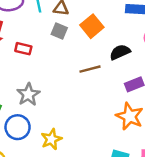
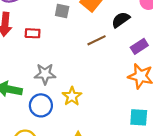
gray star: (28, 94) -> (45, 74), turned -30
yellow star: (51, 139) -> (72, 96), moved

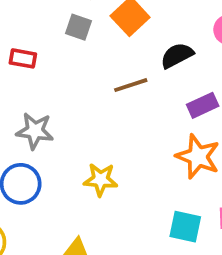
yellow star: (72, 96) -> (101, 180), moved, turned 30

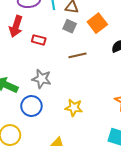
brown line: (131, 85) -> (78, 55), moved

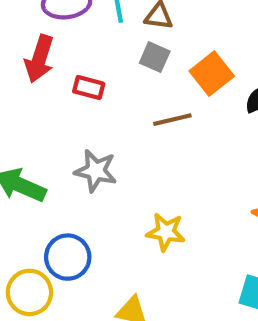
orange square: (97, 23) -> (212, 74), moved
blue circle: (31, 106) -> (68, 257), moved

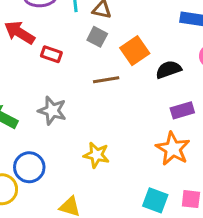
red arrow: (39, 59) -> (20, 33), turned 100

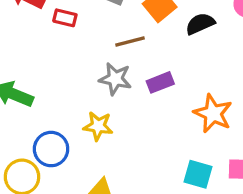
purple rectangle: (182, 110) -> (160, 82), moved
gray star: (52, 111) -> (115, 79), moved
yellow star: (96, 155) -> (98, 126), moved

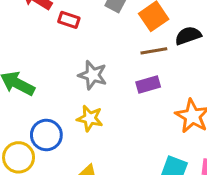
brown line: (130, 42) -> (154, 51), moved
gray star: (115, 79) -> (93, 75), moved

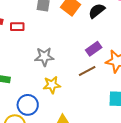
brown line: (154, 51) -> (87, 71), moved
purple rectangle: (148, 85) -> (94, 49), moved

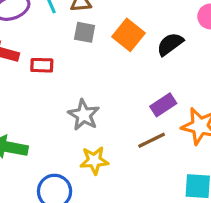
gray star: (44, 57) -> (84, 115), turned 30

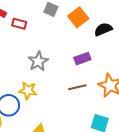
purple rectangle: (163, 105) -> (82, 59), moved
yellow star: (94, 160) -> (28, 91), moved

